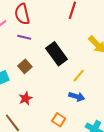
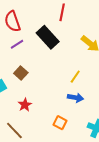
purple line: (24, 37) -> (17, 44), turned -40
black rectangle: (57, 54) -> (48, 37), moved

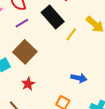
brown square: (21, 73) -> (25, 52), size x1.6
yellow line: (75, 77) -> (71, 34), moved

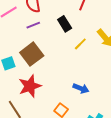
black rectangle: (53, 17) -> (65, 24), size x0.7
red star: (28, 84) -> (30, 86), size x1.6

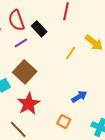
black rectangle: (65, 24) -> (39, 29), moved
blue arrow: (81, 88) -> (79, 97), turned -42

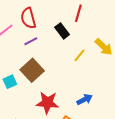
black rectangle: (39, 29) -> (62, 31), moved
red star: (29, 104) -> (47, 103), moved, turned 30

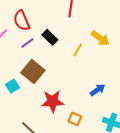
black rectangle: (62, 31) -> (50, 37), moved
blue arrow: (84, 99) -> (98, 90), moved

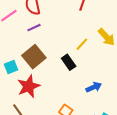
black rectangle: (50, 37) -> (69, 62), moved
red star: (53, 101) -> (29, 86), moved, turned -30

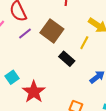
yellow line: (82, 44) -> (84, 43), moved
brown square: (34, 57) -> (52, 31), moved

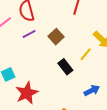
brown square: (52, 31) -> (56, 37), size x0.7

